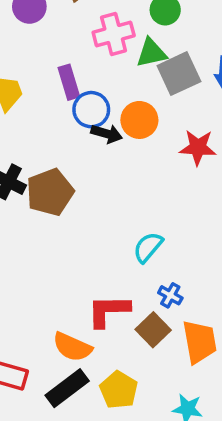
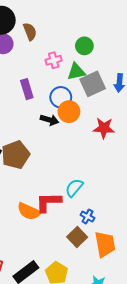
pink cross: (114, 34) -> (54, 60), size x0.7
blue circle: (91, 110) -> (61, 97), moved
red L-shape: (108, 311) -> (48, 202), moved
orange semicircle: (72, 347) -> (29, 211), moved

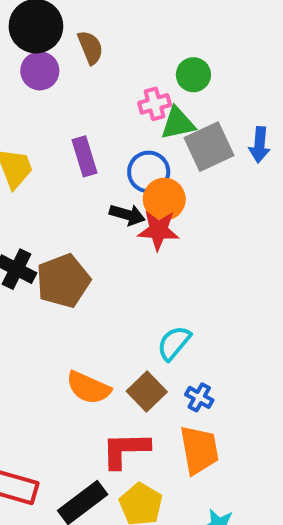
pink cross: (54, 60) -> (155, 104), moved
red star: (104, 128) -> (158, 230), moved
red L-shape: (48, 202) -> (125, 450), moved
brown square: (77, 237) -> (147, 392), moved
orange trapezoid: (105, 244) -> (199, 450), moved

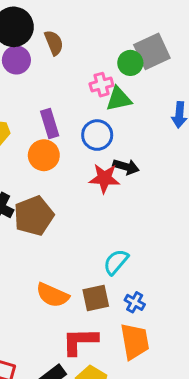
gray square: (209, 147) -> (152, 51), moved
orange circle: (164, 199) -> (44, 155), moved
black arrow: (127, 215) -> (126, 167), moved
brown square: (147, 392) -> (96, 298), turned 32

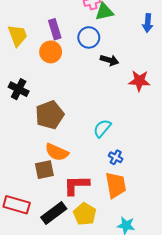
red star: (104, 178) -> (139, 81), moved
brown pentagon: (34, 216) -> (50, 115), moved
brown square: (96, 298) -> (44, 170), moved

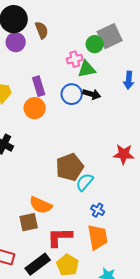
black arrow: (109, 60) -> (92, 94), moved
red star: (139, 81) -> (124, 154), moved
brown pentagon: (50, 115) -> (70, 167), moved

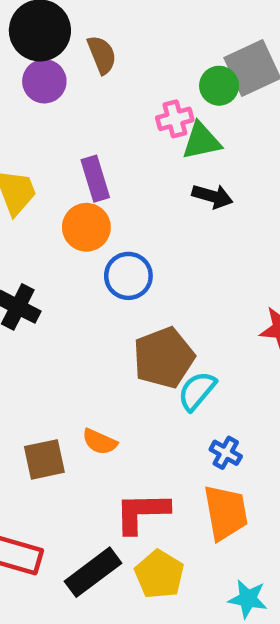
blue circle: (72, 94) -> (128, 276), moved
orange semicircle: (41, 205) -> (100, 442), size x0.7
brown square: (29, 222) -> (44, 459), moved

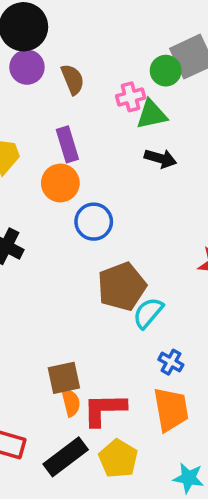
brown semicircle: (102, 55) -> (73, 79), moved
orange semicircle: (100, 442) -> (71, 402), moved, turned -128
brown square: (44, 459) -> (64, 378), moved

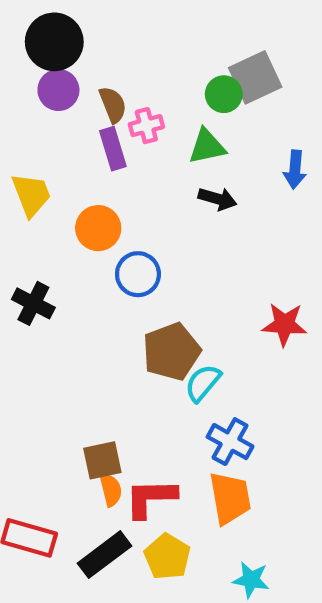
pink cross: (131, 97) -> (146, 126), moved
purple rectangle: (67, 144) -> (113, 149), moved
blue cross: (171, 362) -> (230, 442), size x1.5

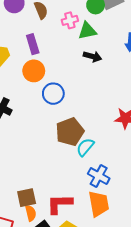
pink cross: (146, 126) -> (70, 20), moved
purple rectangle: (113, 149) -> (33, 44), moved
brown square: (102, 460) -> (27, 198), moved
orange semicircle: (111, 490) -> (31, 213), moved

